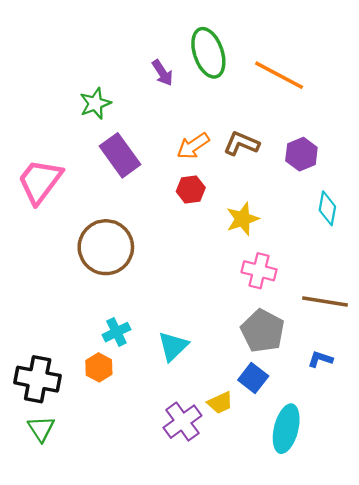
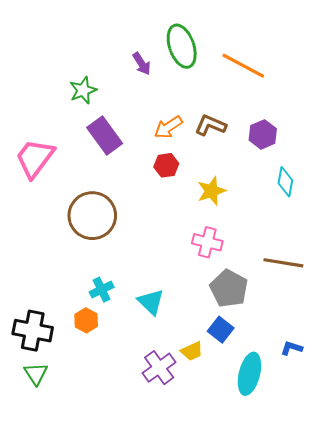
pink cross: (259, 271) -> (207, 242), moved
cyan triangle: (173, 346) -> (151, 302), turned -32
blue L-shape: (320, 359) -> (292, 348), moved

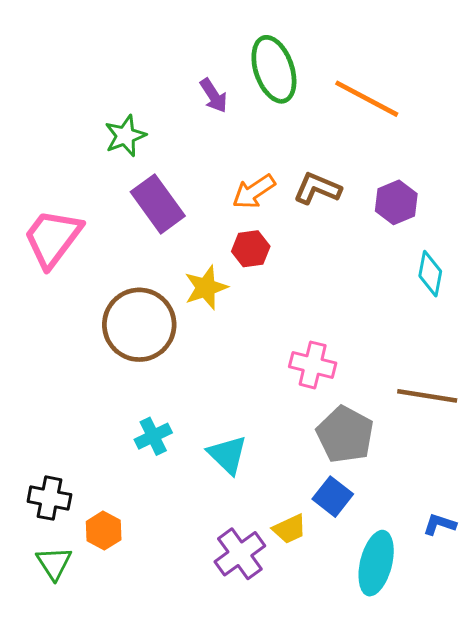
yellow star: (211, 191) -> (206, 288), moved
orange hexagon: (86, 320) -> (104, 531), moved
black cross: (33, 331) -> (49, 498), size x0.7

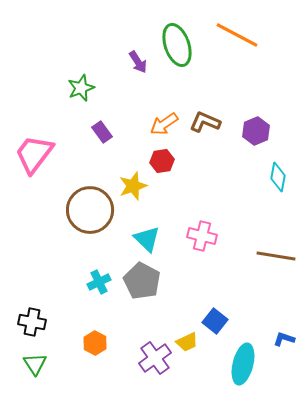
orange line: (367, 99) -> (237, 35), moved
purple rectangle: (158, 204) -> (102, 132), size x0.6
gray pentagon: (345, 435) -> (142, 281), moved
cyan triangle: (227, 455) -> (147, 239), moved
orange hexagon: (104, 531) -> (95, 343), moved

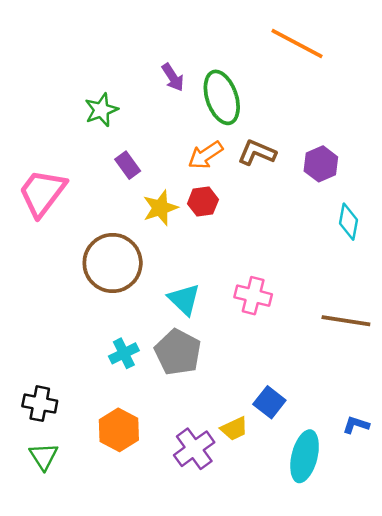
green ellipse: (177, 45) -> (222, 97), moved
yellow star: (133, 186) -> (160, 208), moved
orange hexagon: (95, 343) -> (119, 430), size x1.4

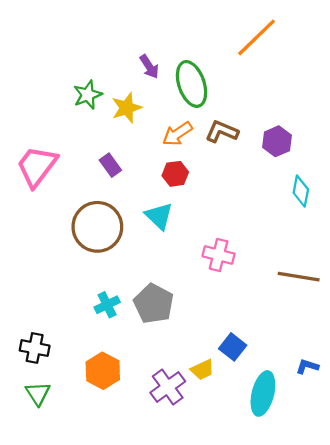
orange line: (297, 43) -> (256, 37), turned -72
purple rectangle: (128, 165) -> (110, 165), moved
yellow star: (160, 208) -> (127, 108), moved
cyan triangle: (184, 299) -> (159, 216), moved

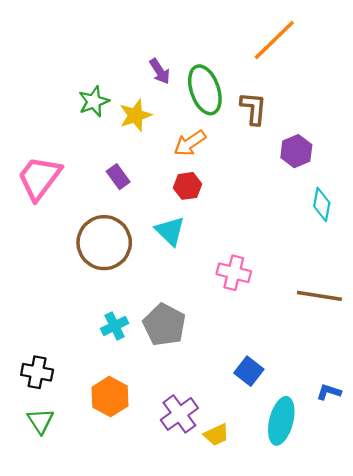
brown L-shape: (222, 132) -> (253, 108), moved, turned 72
yellow trapezoid: (202, 370) -> (216, 435), moved

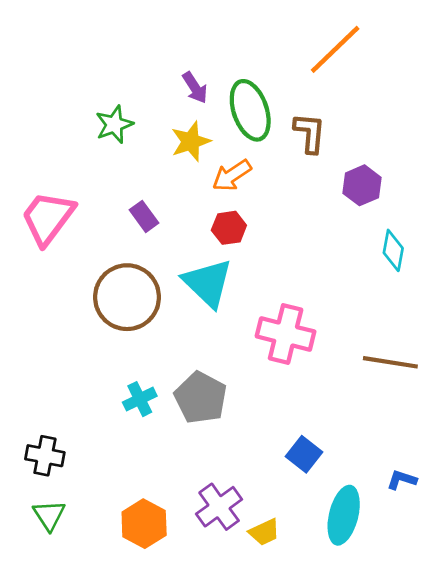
yellow star: (135, 115) -> (191, 141), moved
cyan triangle: (170, 231) -> (208, 283), size x1.4
pink cross: (234, 273) -> (286, 334), size x1.4
orange hexagon: (110, 397) -> (144, 524), moved

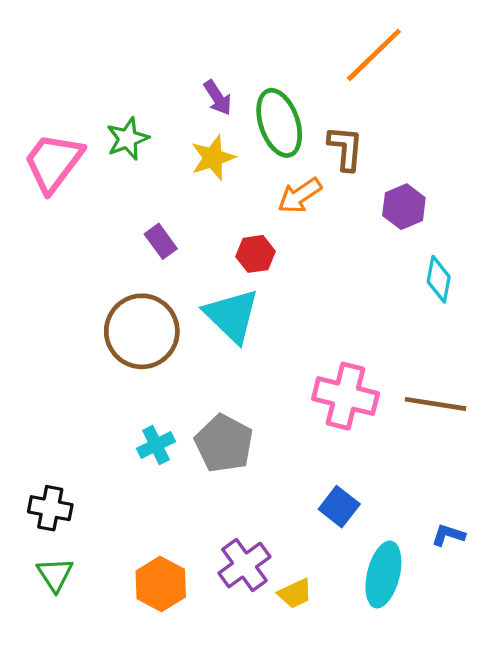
orange arrow: (232, 175) -> (300, 196), moved
pink trapezoid: (48, 218) -> (53, 162), moved
pink cross: (286, 334) -> (346, 396), moved

